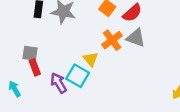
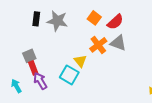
gray square: (30, 53) -> (29, 56), turned -32
purple arrow: (59, 83) -> (40, 81), moved

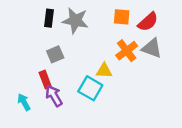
orange square: (94, 18) -> (122, 17), turned -32
gray square: (29, 56) -> (55, 54), moved
yellow triangle: (80, 61) -> (104, 71), turned -48

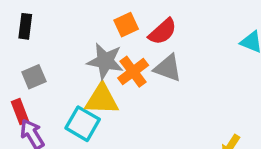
orange square: (122, 17) -> (126, 25), turned -30
gray star: (75, 21) -> (105, 61), moved
yellow triangle: (104, 71) -> (102, 99), size x1.5

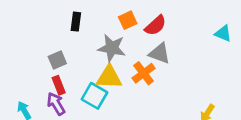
black rectangle: (25, 26) -> (76, 22), moved
orange cross: (133, 72) -> (144, 73), moved
red rectangle: (20, 112) -> (59, 85), moved

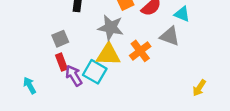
cyan triangle: (223, 33) -> (182, 14), moved
gray triangle: (159, 53) -> (170, 36), moved
purple arrow: (56, 104) -> (74, 76), moved

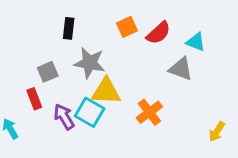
gray star: (111, 28) -> (90, 63), moved
orange cross: (140, 51) -> (149, 112), moved
red rectangle: (61, 62) -> (34, 99), moved

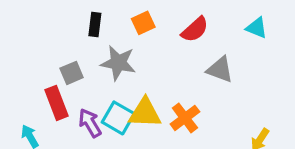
orange square: (127, 27) -> (143, 23), moved
cyan triangle: (196, 42) -> (257, 28), moved
yellow triangle: (106, 91) -> (145, 113), moved
red rectangle: (34, 99) -> (57, 103), size x1.4

